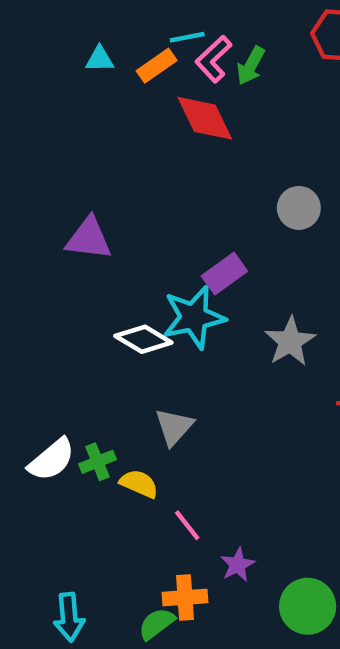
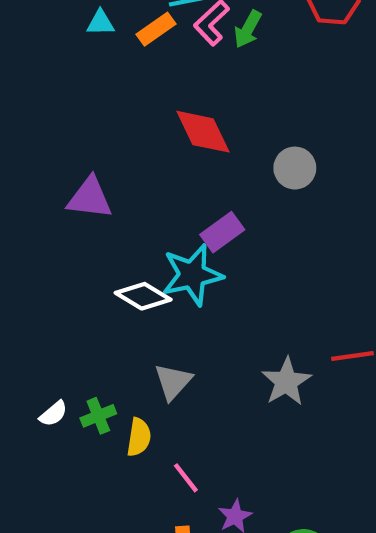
red diamond: (205, 118) -> (203, 132), moved
gray star: (290, 341) -> (286, 382), moved
white semicircle: (52, 460) -> (53, 414), size x0.6
yellow semicircle: (139, 484) -> (139, 437), turned 75

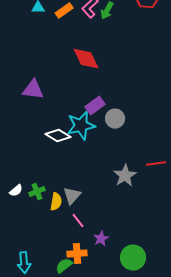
gray circle: (295, 168) -> (115, 119), moved
gray triangle: (173, 382) -> (72, 196), moved

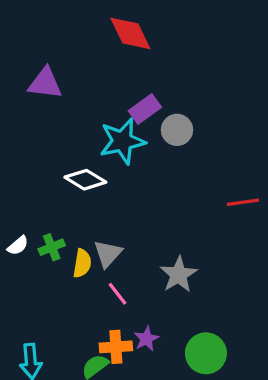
white diamond: (58, 136) -> (85, 180), moved
gray star: (125, 176) -> (179, 275), moved
purple star: (101, 239) -> (146, 339), moved

